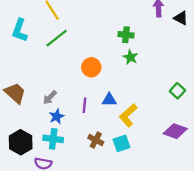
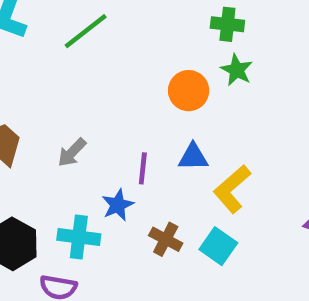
orange circle: (91, 67) -> (189, 91), moved
blue star: (57, 116) -> (118, 205), moved
cyan square: (121, 143) -> (218, 246), turned -36

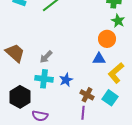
orange circle: (189, 91) -> (107, 39), moved
purple line: (143, 168) -> (83, 113), moved
cyan cross: (79, 237) -> (44, 79), moved

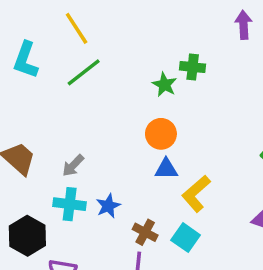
green star: (118, 21) -> (164, 85), moved
orange circle: (107, 39) -> (161, 134), moved

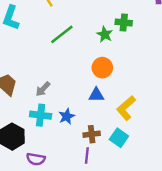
green line: (84, 72) -> (62, 34), moved
blue triangle: (166, 169) -> (96, 95), moved
brown cross: (145, 232) -> (92, 134), turned -35

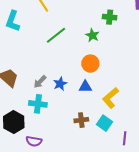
green cross: (124, 22) -> (110, 17), moved
blue star: (67, 116) -> (60, 84), moved
purple line: (87, 156) -> (125, 138), moved

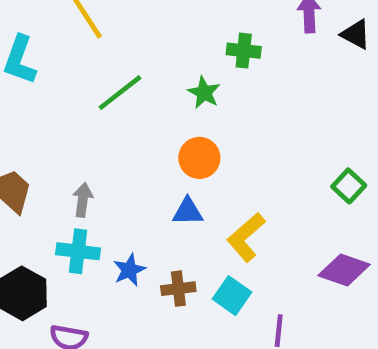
gray arrow: (40, 82) -> (83, 200), turned 144
blue star: (60, 84) -> (129, 270), moved

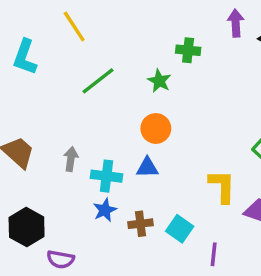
yellow L-shape: (246, 237) -> (222, 186), moved, turned 132
cyan cross: (78, 251) -> (106, 176), moved

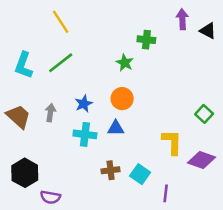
cyan L-shape: (25, 57) -> (24, 65), moved
green line: (98, 81) -> (61, 63), moved
gray arrow: (71, 159) -> (50, 113), moved
blue star: (105, 210) -> (84, 104), moved

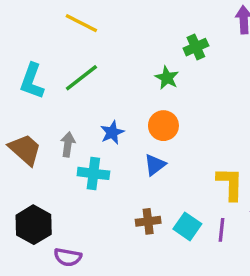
yellow line: (61, 22) -> (81, 23), turned -30
green cross: (146, 40) -> (196, 47), turned -30
blue triangle: (116, 128) -> (155, 165), turned -36
cyan cross: (85, 134) -> (93, 173), moved
purple line: (166, 193) -> (222, 230), moved

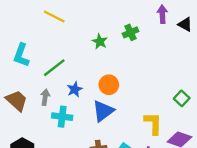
green line: (81, 78) -> (54, 68), moved
green star: (167, 78) -> (100, 41), moved
blue triangle: (155, 165) -> (103, 111), size x1.5

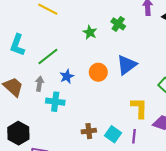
green cross: (130, 32) -> (118, 24), turned -32
blue triangle: (103, 111) -> (127, 65), moved

